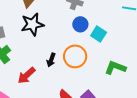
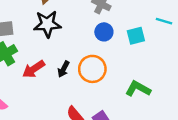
cyan square: (99, 34) -> (136, 36), moved, turned 35
red arrow: (26, 75) -> (34, 69), moved

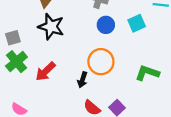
black star: (47, 24) -> (51, 27), turned 30
black arrow: (64, 69) -> (82, 80), moved

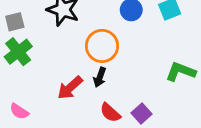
orange circle: (101, 62) -> (102, 46), moved
red arrow: (46, 71) -> (70, 88), moved

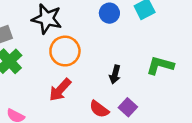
orange circle: (102, 46) -> (65, 51), moved
black arrow: (100, 77) -> (115, 74), moved

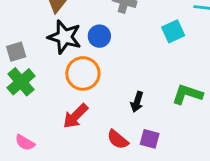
blue circle: (109, 13) -> (99, 36), moved
purple square: (128, 107) -> (150, 139), turned -30

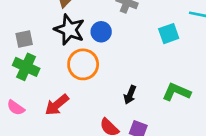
green cross: (21, 82) -> (26, 67), turned -30
red arrow: (75, 116) -> (57, 105), moved
pink semicircle: (25, 143) -> (16, 108), moved

